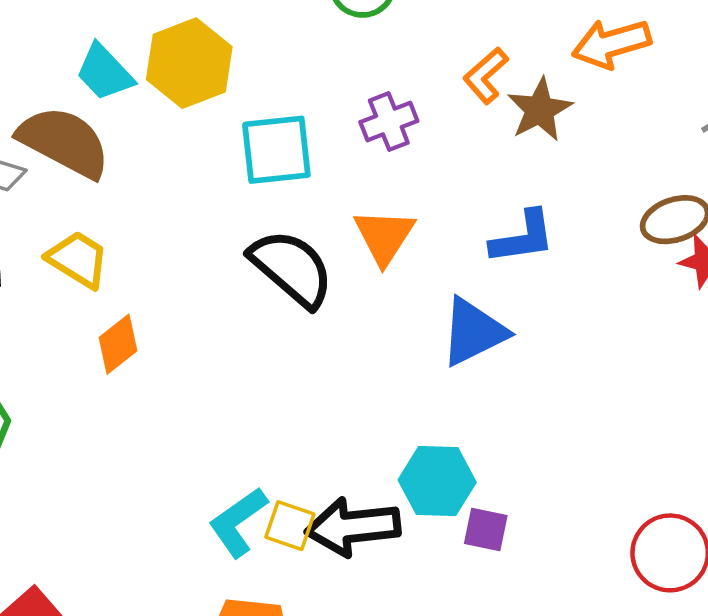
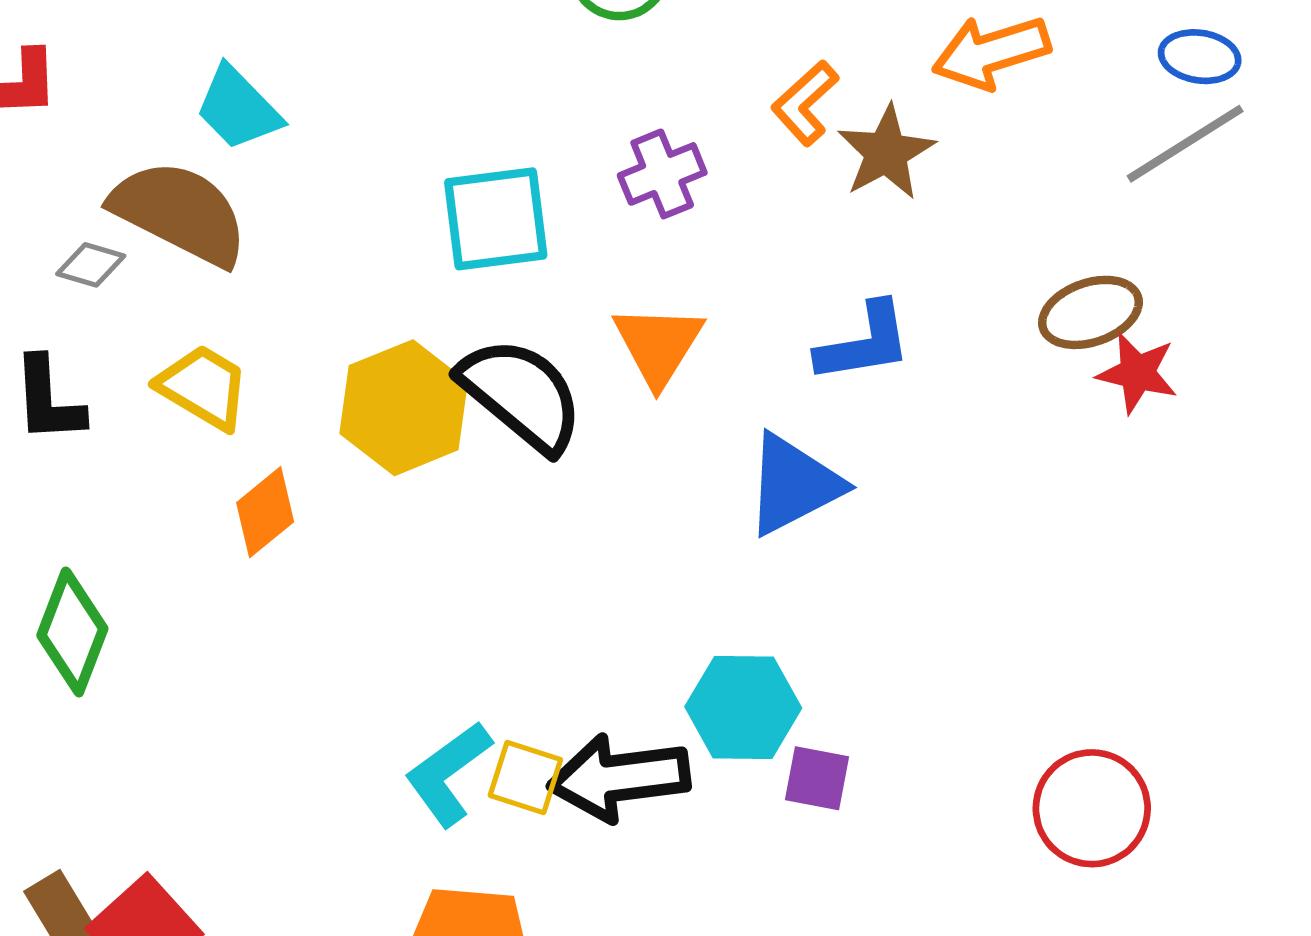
yellow hexagon: (189, 63) -> (404, 408), moved

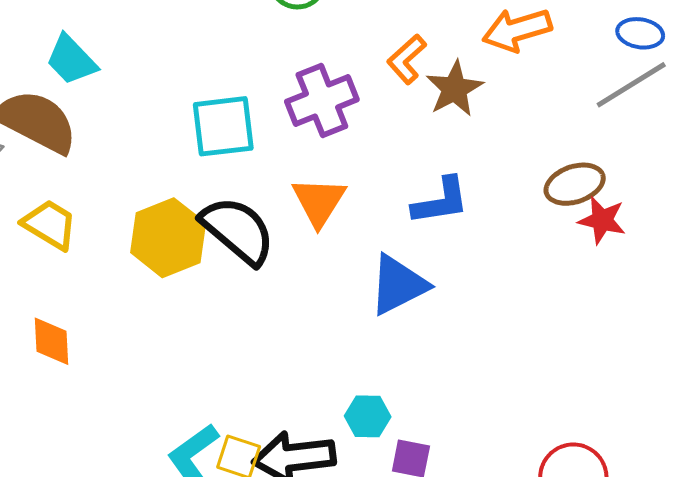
purple cross: (662, 174) -> (322, 100), size x1.4
orange diamond: (265, 512) -> (52, 341), moved, turned -54
cyan hexagon: (743, 707) -> (368, 416), size x0.7

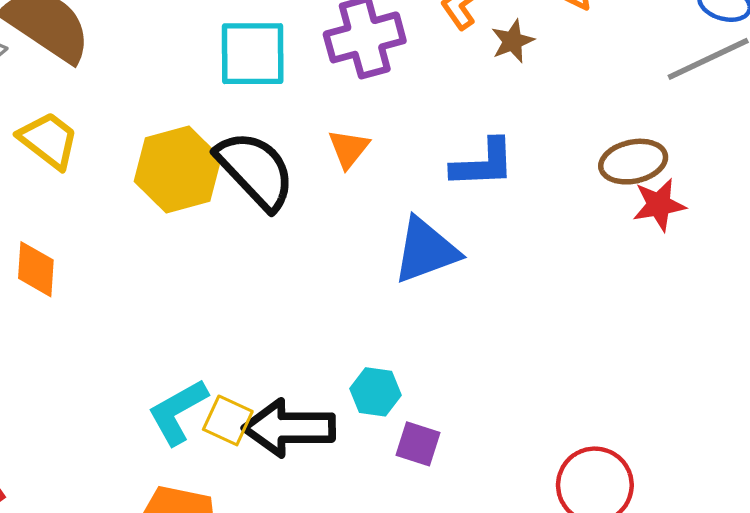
brown star: (454, 89) -> (513, 41), size x0.7
orange triangle: (319, 202) -> (349, 149), size x0.7
red star: (602, 220) -> (659, 205), turned -30

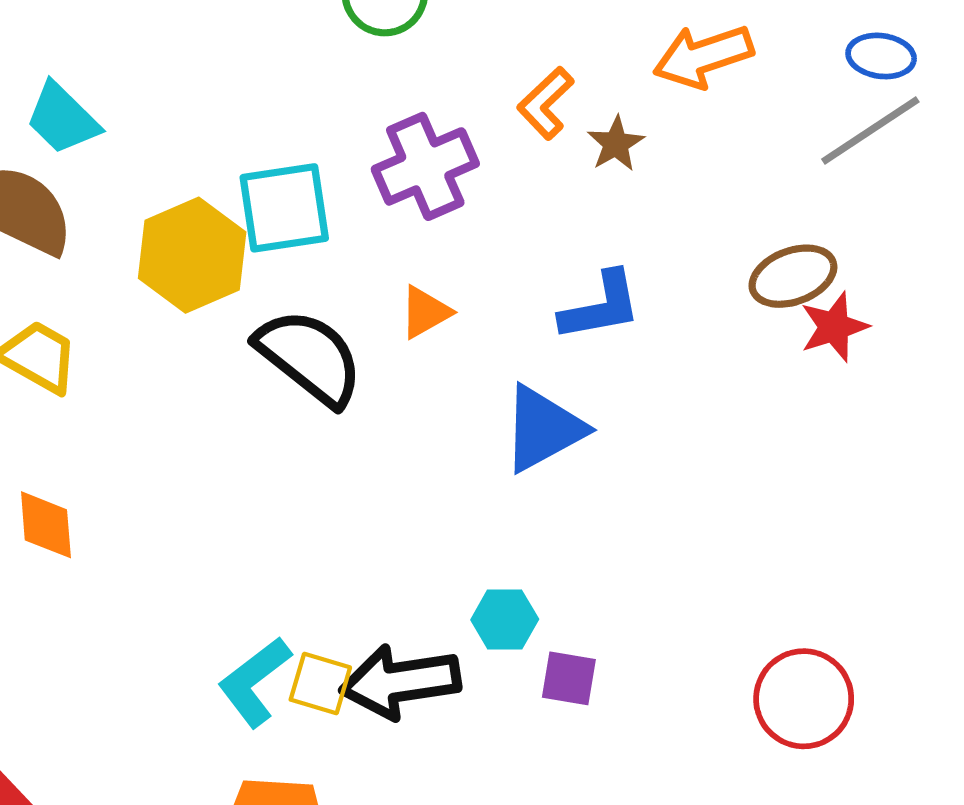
orange triangle: (349, 149) -> (425, 312), turned 30
yellow hexagon: (178, 170) -> (192, 255), moved

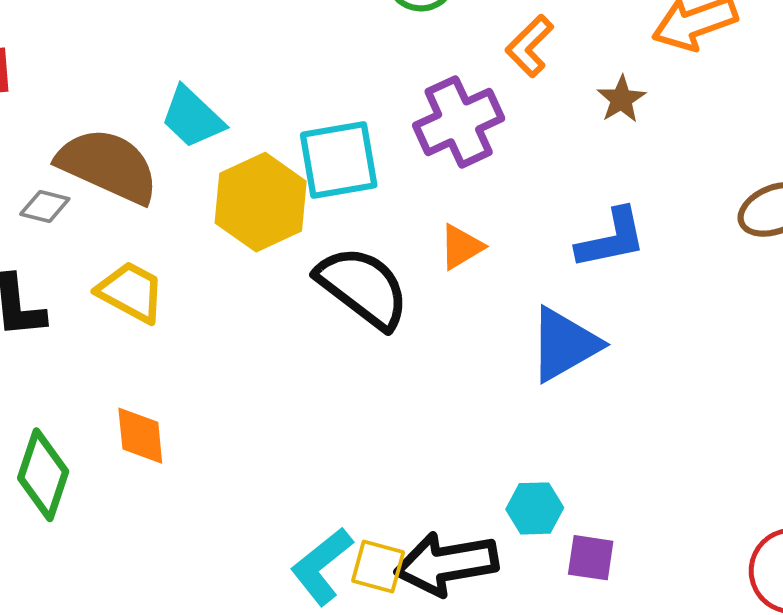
orange L-shape: (546, 103) -> (530, 46), moved
cyan trapezoid: (62, 119) -> (192, 117), moved

